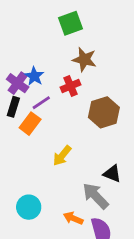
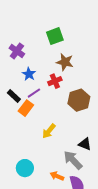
purple cross: (18, 83) -> (17, 51), moved
black rectangle: (13, 107) -> (14, 96), turned -64

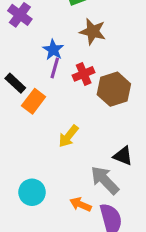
blue star: (29, 74) -> (53, 50), moved
red cross: (55, 81) -> (84, 74), moved
purple line: (34, 93) -> (55, 68), moved, turned -40

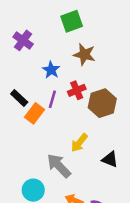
purple line: (55, 68) -> (52, 99), moved
yellow arrow: (68, 136) -> (79, 143), moved
gray arrow: (105, 180) -> (59, 166), moved

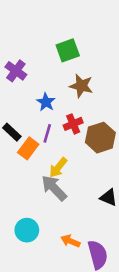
yellow arrow: (79, 143) -> (58, 167), moved
gray arrow: (59, 166) -> (54, 188), moved

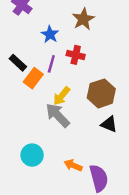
brown star: (81, 86) -> (83, 19), turned 30
red cross: (73, 124) -> (76, 55), turned 36
brown hexagon: (100, 138) -> (101, 93), moved

